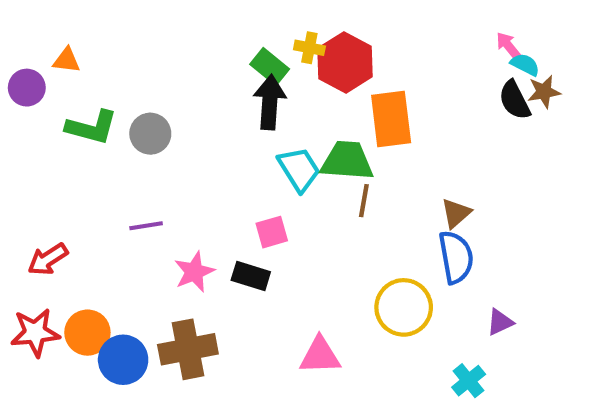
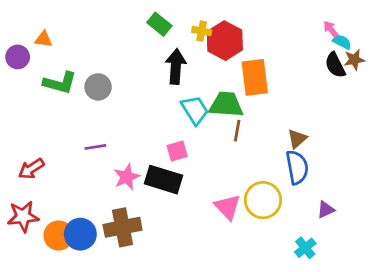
green rectangle: (270, 67) -> (159, 24), moved
black rectangle: (251, 276) -> (163, 180), size x1.5
orange circle: (87, 333) -> (59, 236), moved
pink triangle: (320, 356) -> (228, 207), moved, turned 48

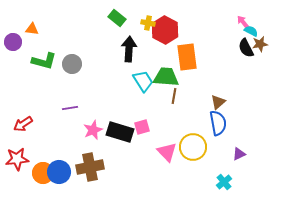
pink square: (177, 151) -> (142, 127), moved

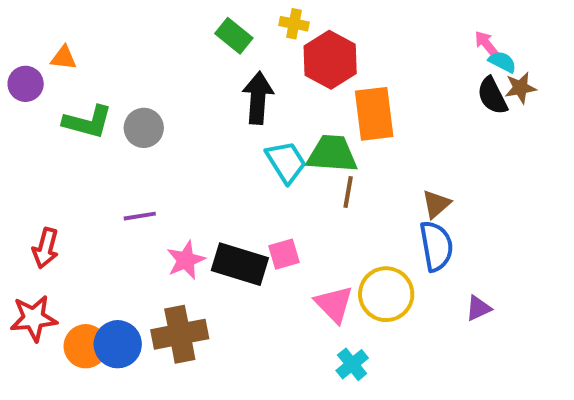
yellow cross: (148, 23) -> (294, 24), moved
red arrow: (23, 124) -> (46, 248), turned -42
cyan cross: (224, 182) -> (352, 364), moved

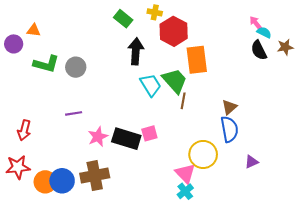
brown star: (520, 88) -> (285, 47), moved
green trapezoid: (332, 154) -> (175, 81), turned 44
pink triangle: (334, 304) -> (185, 173), moved

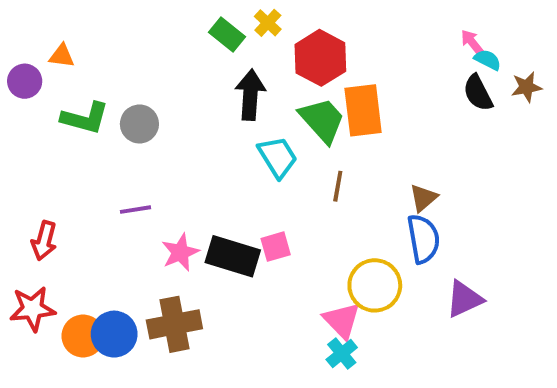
yellow cross: (155, 12) -> (268, 23), moved, turned 32
green trapezoid: (175, 81) -> (322, 120), moved
purple triangle: (252, 162) -> (464, 299), size x1.5

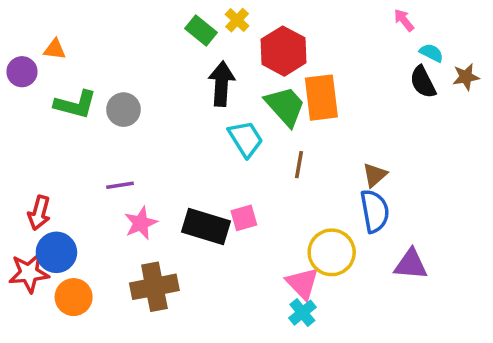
pink arrow: (472, 42) -> (404, 20), moved
pink star: (180, 252) -> (141, 223), moved
purple triangle: (464, 299) -> (411, 264), turned 30
blue circle: (114, 334) -> (56, 252), moved

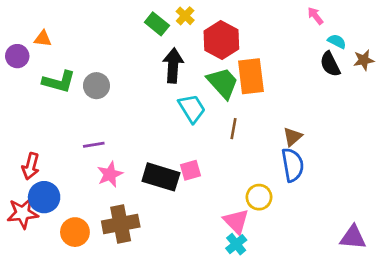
yellow circle: (332, 252) -> (259, 197), size x0.7
purple triangle: (411, 264) -> (353, 237), moved
orange circle: (74, 297) -> (75, 232), moved

